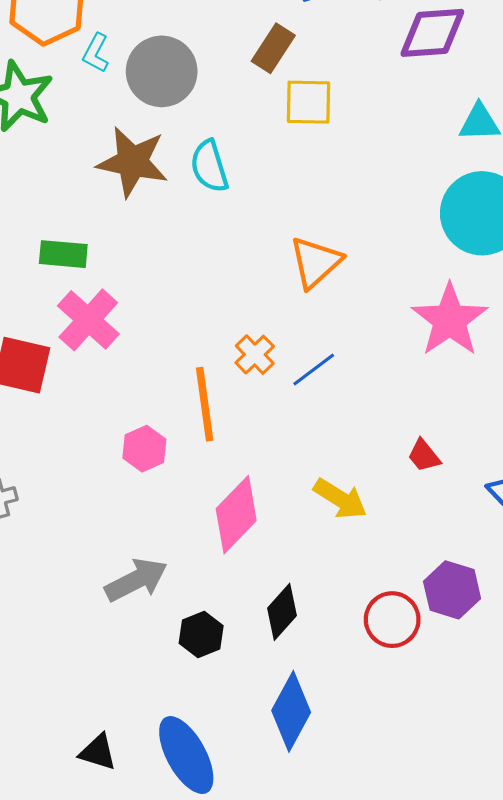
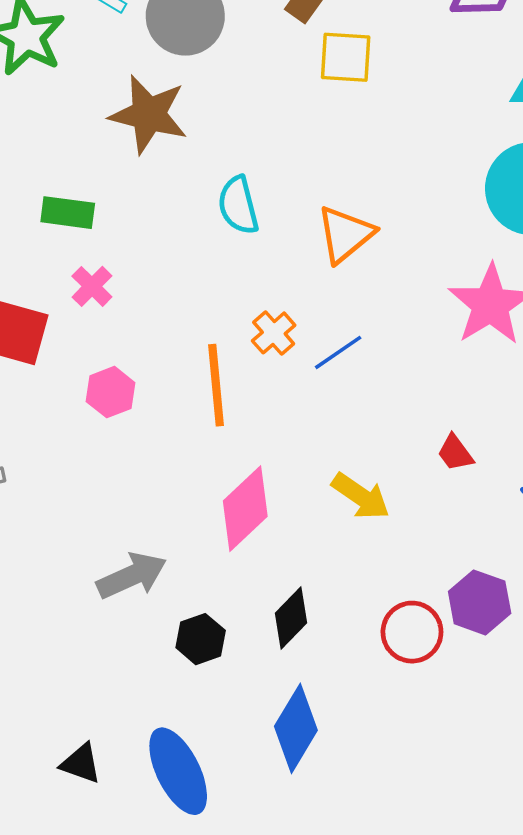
cyan semicircle: (209, 166) -> (238, 205), moved
pink cross: (88, 320) -> (92, 286), size x0.6
pink hexagon: (144, 449) -> (111, 392), moved

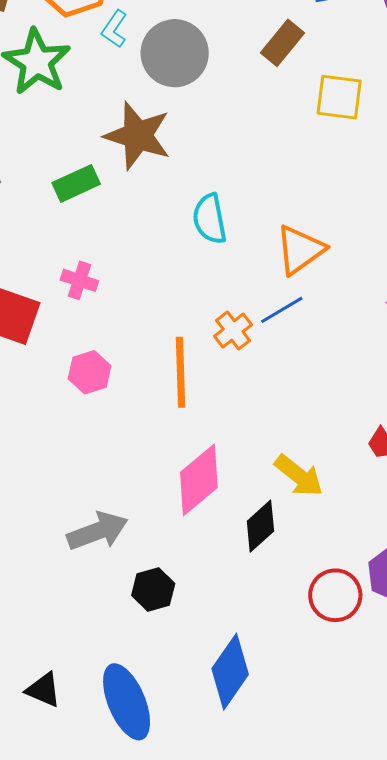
yellow square: (346, 57) -> (339, 97), moved
green rectangle: (68, 213) -> (76, 183), moved, turned -36
pink cross: (92, 286) -> (79, 280), turned -30
blue line: (338, 352) -> (282, 310), moved
black diamond: (291, 618) -> (260, 526), moved

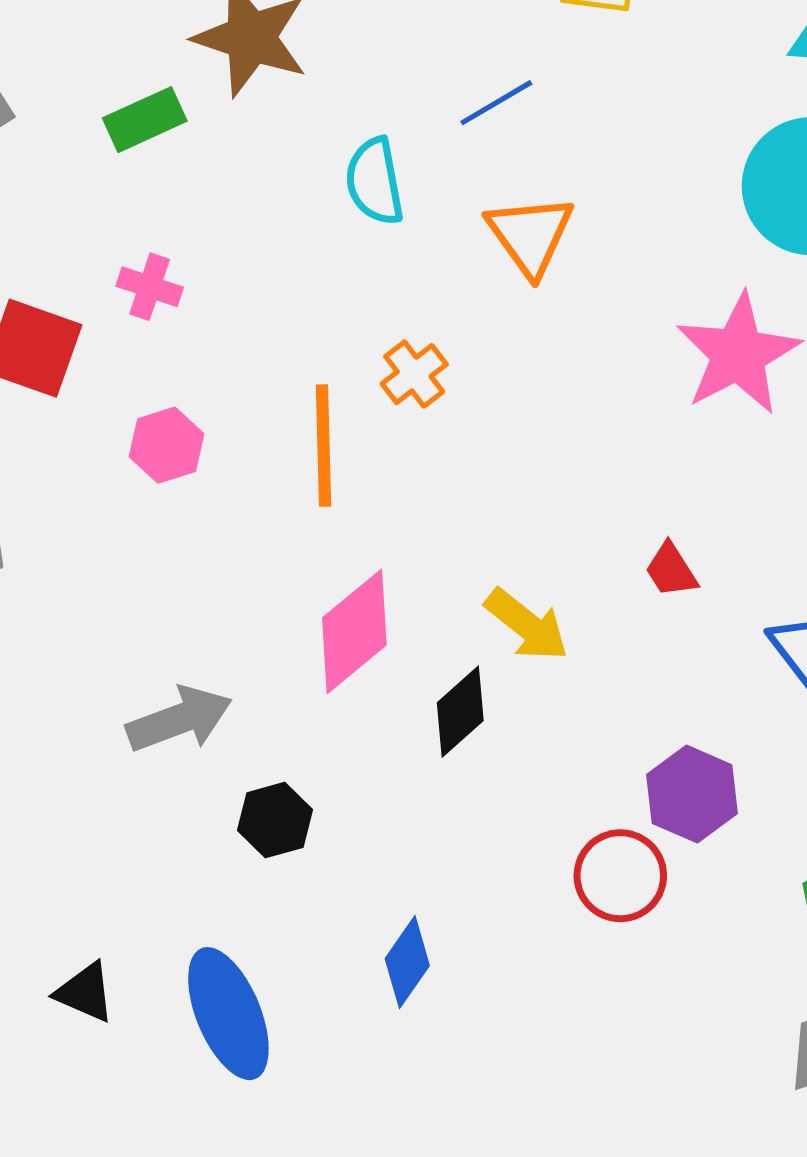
orange triangle: (300, 250) -> (530, 235), turned -30
blue line: (282, 310) -> (496, 103), moved
red circle: (335, 595) -> (620, 876), moved
blue diamond: (230, 672) -> (407, 962), size x0.7

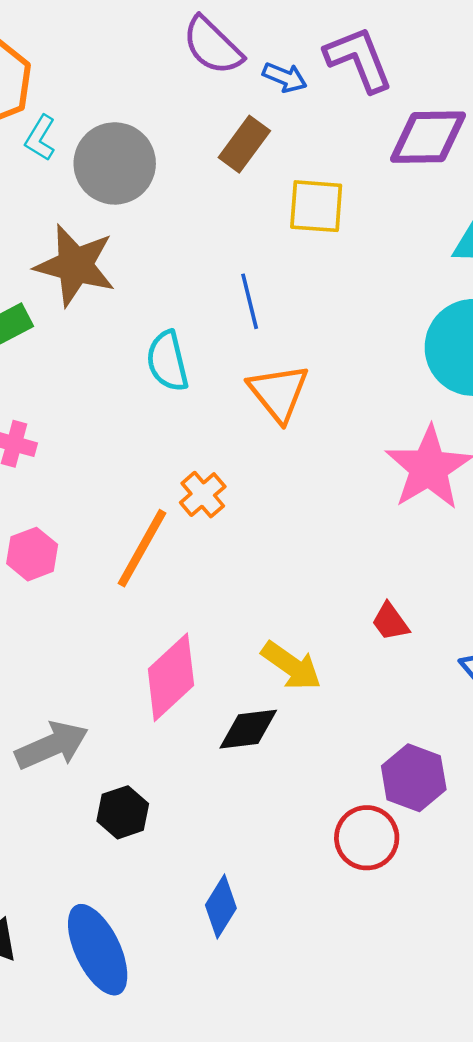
blue line: (496, 103) -> (250, 301), turned -70
orange line: (323, 446) -> (142, 548), turned 34
black diamond: (460, 712) -> (248, 729), turned 38

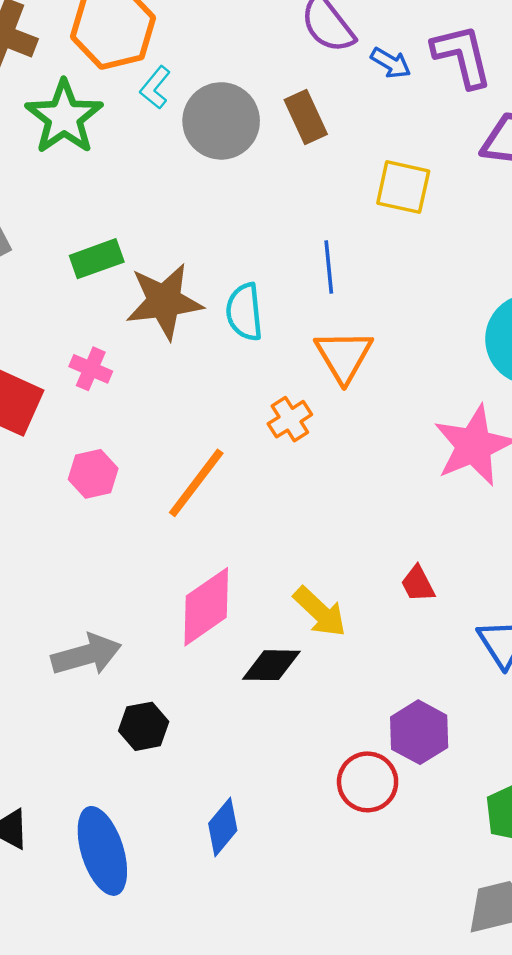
brown rectangle: (244, 144) -> (306, 117), moved, turned -69
brown star: (75, 265) -> (164, 301), moved, turned -30
orange cross: (203, 495) -> (290, 419), moved

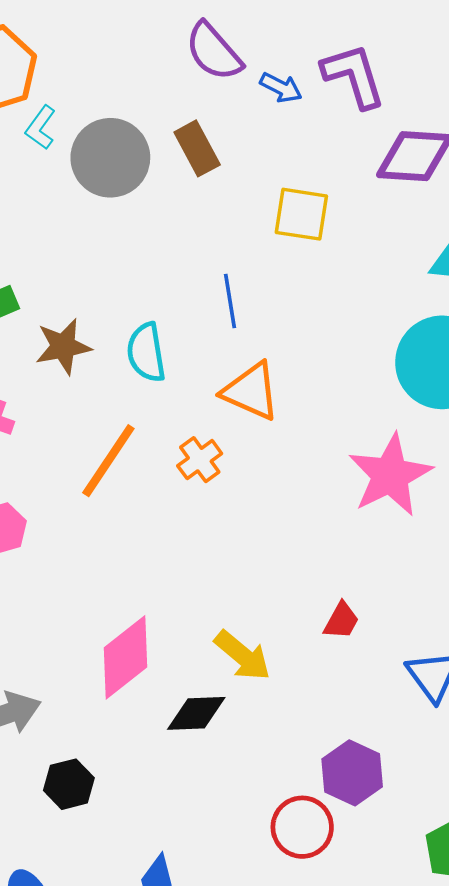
brown star: (164, 301) -> (63, 347), size x0.7
orange triangle: (344, 356) -> (251, 391), turned -32
orange line: (196, 483) -> (108, 461), moved
red trapezoid: (418, 584) -> (341, 621), turned -120

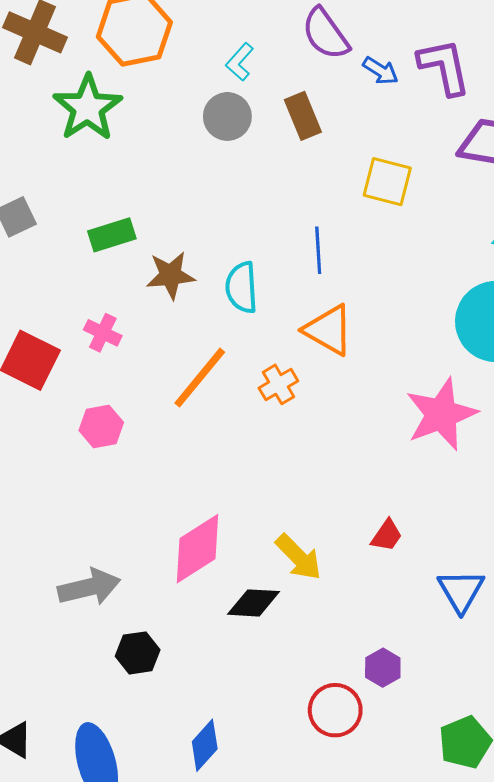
cyan L-shape: (41, 128) -> (240, 62), moved
gray circle: (110, 158) -> (227, 116), size x0.7
purple hexagon: (352, 773) -> (383, 668), size x0.7

